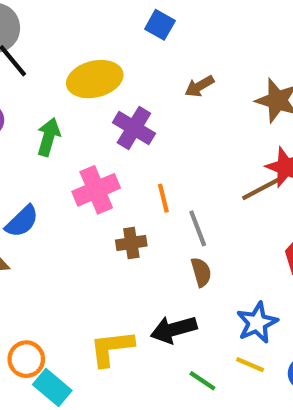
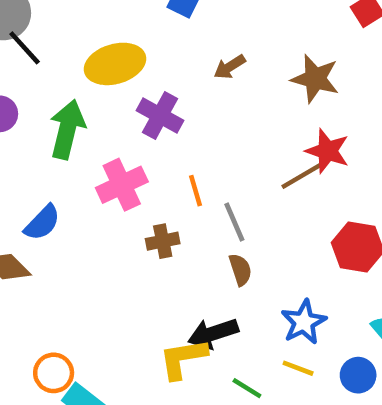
green arrow: (49, 137) -> (67, 129), size x1.4
yellow L-shape: (112, 348) -> (183, 359), moved

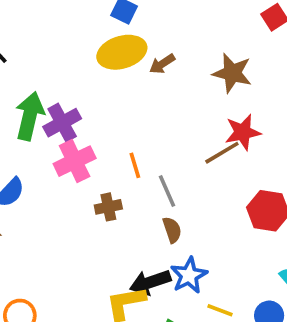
yellow ellipse: (115, 64) -> (122, 52), moved
purple cross: (160, 115) -> (62, 123), moved, turned 33
red star: (327, 151) -> (243, 132), turned -30
blue star: (304, 322) -> (189, 275), moved

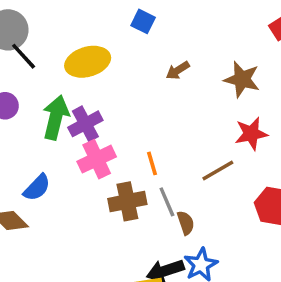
yellow ellipse: (122, 52) -> (88, 62), moved
brown line: (222, 153) -> (218, 171), moved
gray line: (167, 191) -> (167, 202), moved
brown cross: (108, 207) -> (127, 201), size x1.5

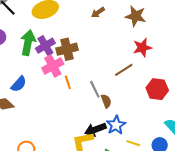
orange line: (152, 163) -> (68, 82), moved
brown cross: (127, 201) -> (67, 49), moved

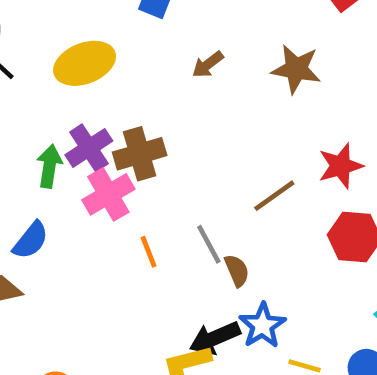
green arrow: (28, 43) -> (49, 166), moved, size x0.7
red star: (142, 48) -> (340, 166), moved
orange line: (68, 82) -> (149, 252), moved

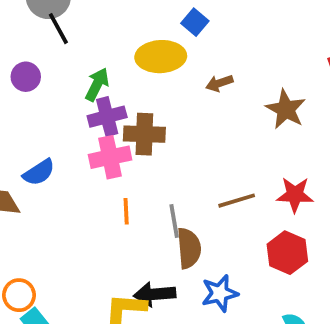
yellow ellipse: (85, 63) -> (161, 57), moved
green arrow: (49, 166) -> (97, 84), moved
brown semicircle: (237, 270) -> (189, 248), size x1.5
blue star: (262, 325) -> (220, 293), moved

